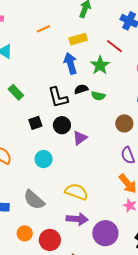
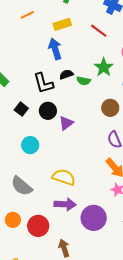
green star: (100, 65) -> (104, 67), moved
black square: (35, 123) -> (21, 109), turned -32

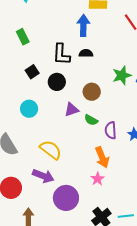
green star: (104, 67) -> (122, 75), moved
green semicircle: (84, 81) -> (91, 120), moved
brown circle: (110, 108) -> (92, 92), moved
purple triangle: (66, 123) -> (71, 110), moved

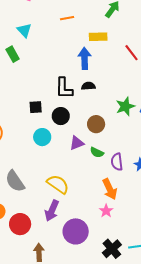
green rectangle: (23, 37) -> (13, 54), moved
black square: (32, 72) -> (36, 107), turned 32
cyan circle: (29, 109) -> (42, 137), moved
purple arrow: (43, 176) -> (52, 211), turned 95

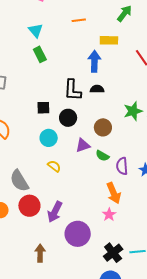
green rectangle: (13, 54) -> (40, 54), moved
yellow semicircle: (58, 184) -> (54, 166), moved, size x0.6
red circle: (20, 224) -> (29, 206), moved

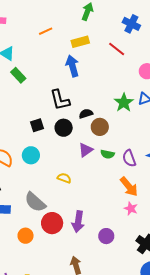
black semicircle: (97, 89) -> (86, 114), moved
cyan circle: (49, 138) -> (31, 155), moved
purple circle: (78, 234) -> (106, 236), size x0.6

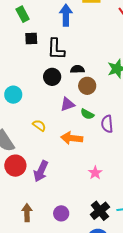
blue arrow: (72, 66) -> (66, 15), moved
black square: (37, 125) -> (31, 39), moved
orange arrow: (129, 187) -> (72, 138), moved, turned 120
purple circle: (106, 236) -> (61, 213), moved

